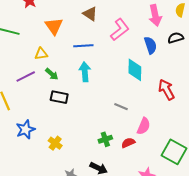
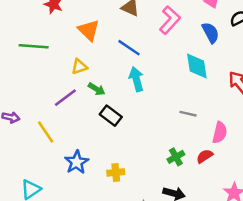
blue line: (83, 46) -> (129, 48), turned 48
black rectangle: (59, 97) -> (111, 116), turned 36
yellow cross: (55, 143) -> (116, 172), turned -32

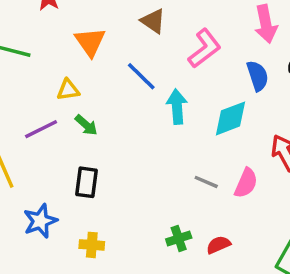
cyan diamond: (197, 66) -> (230, 118), turned 68
cyan arrow: (136, 79) -> (177, 107), moved
black rectangle: (111, 116) -> (86, 182), moved, turned 50
pink semicircle: (220, 133) -> (246, 183), moved

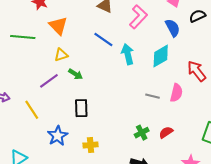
orange triangle: (90, 42) -> (58, 26), moved

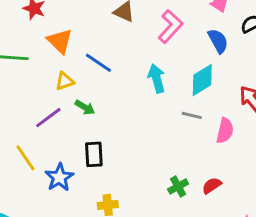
blue line: (103, 40) -> (98, 63), moved
gray line: (153, 96) -> (192, 115), moved
blue star: (58, 136) -> (59, 177), moved

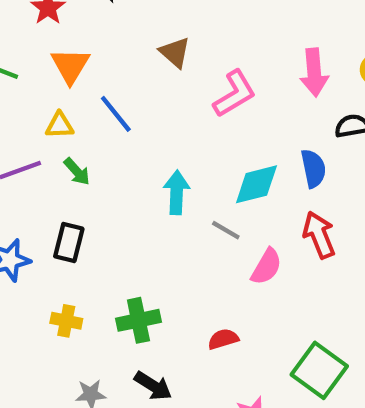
blue semicircle: (218, 41) -> (313, 168), moved
cyan arrow: (157, 78) -> (177, 192), moved
green cross: (178, 186) -> (138, 320), moved, size x1.4

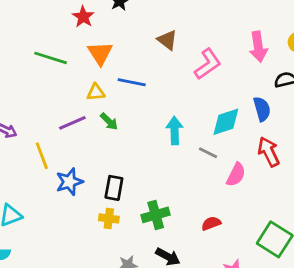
blue line: (116, 114) -> (132, 82), turned -36
black rectangle: (69, 243) -> (114, 188), moved

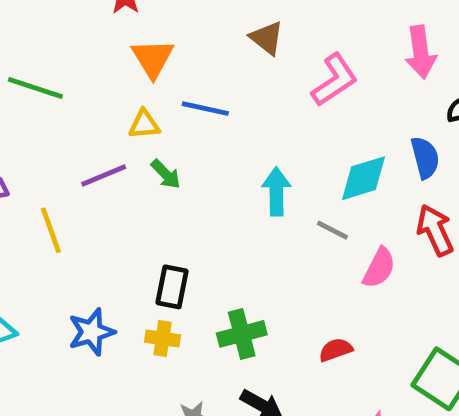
green line: (51, 58) -> (35, 88), moved
blue star: (69, 182) -> (91, 332), moved

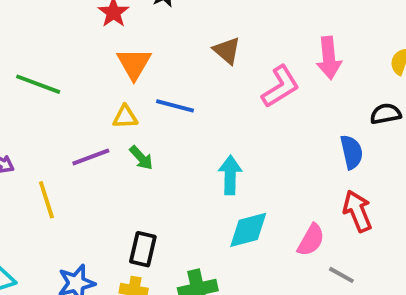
pink arrow: (421, 52) -> (329, 58), moved
cyan diamond: (364, 178) -> (248, 230), moved
gray line: (332, 230) -> (341, 275), moved

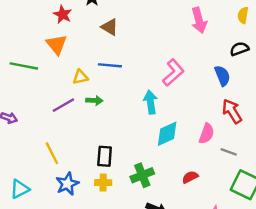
brown triangle: (227, 50) -> (110, 27), moved
orange triangle: (134, 64) -> (57, 44), moved
pink L-shape: (280, 87) -> (173, 73), moved
green arrow: (141, 158) -> (94, 100), turned -35
yellow line: (46, 200) -> (52, 153), moved

